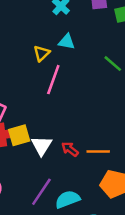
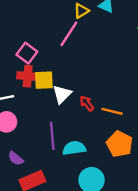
pink line: (53, 80) -> (69, 34), moved
purple line: (41, 192) -> (52, 136), turned -52

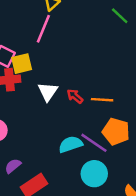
yellow square: (44, 80) -> (22, 64), moved
purple line: (52, 136) -> (94, 143), moved, turned -40
purple semicircle: (16, 158) -> (13, 166), turned 112

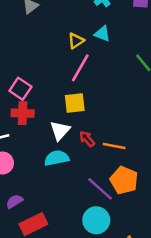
pink line: (43, 29) -> (80, 68), moved
yellow square: (22, 64) -> (75, 103), moved
cyan semicircle: (71, 144) -> (57, 158), moved

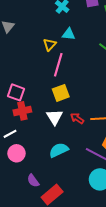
cyan semicircle: (57, 158) -> (59, 150), moved
purple semicircle: (14, 201) -> (33, 181), turned -80

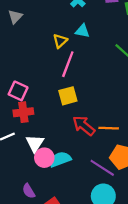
white triangle: (55, 117) -> (35, 143), moved
red arrow: (77, 118) -> (84, 126), size x1.5
pink circle: (16, 153) -> (44, 158), moved

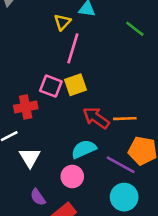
pink square: (18, 91) -> (51, 86), moved
white triangle: (35, 143) -> (30, 158), moved
pink circle: (44, 158) -> (72, 176), moved
cyan semicircle: (60, 159) -> (84, 149), moved

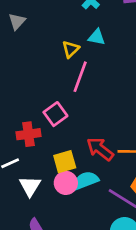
yellow square: (76, 85) -> (65, 162), moved
pink square: (51, 86) -> (55, 114), turned 30
pink circle: (72, 176) -> (66, 183), moved

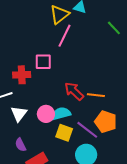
yellow triangle: (71, 49) -> (59, 14), size x1.5
pink square: (55, 114) -> (43, 62), turned 30
yellow square: (65, 162) -> (64, 133), moved, turned 30

